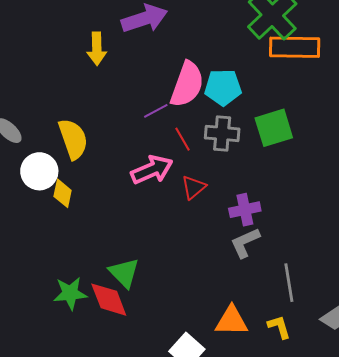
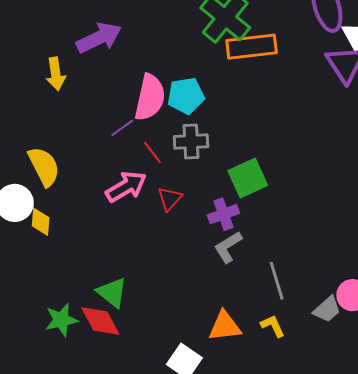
green square: (274, 128) -> (248, 178), moved

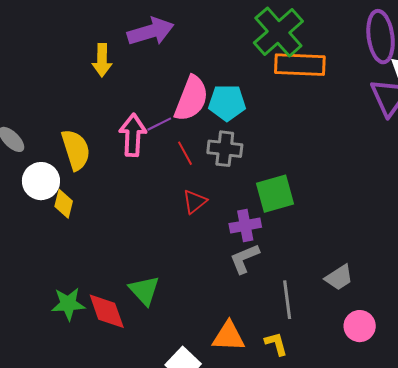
pink arrow: (126, 187) -> (133, 135), moved, turned -66
green triangle: (112, 292) -> (144, 290), moved
gray trapezoid: (327, 309) -> (339, 277), moved

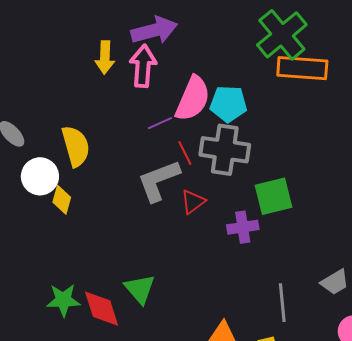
pink arrow: (133, 135) -> (143, 66), moved
gray cross: (225, 149) -> (225, 150), size x1.4
gray L-shape: (245, 259) -> (159, 181), moved, size x1.4

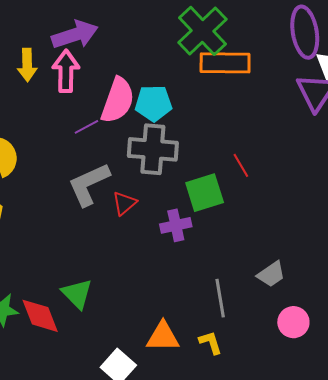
red line: (185, 153) -> (241, 165), moved

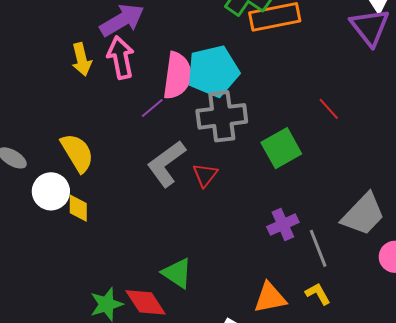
cyan pentagon: (154, 103) -> (213, 71), size x1.4
red line: (241, 165) -> (329, 109), moved
purple cross: (176, 225) -> (283, 225), moved
gray trapezoid: (271, 274) -> (363, 214), size x1.6

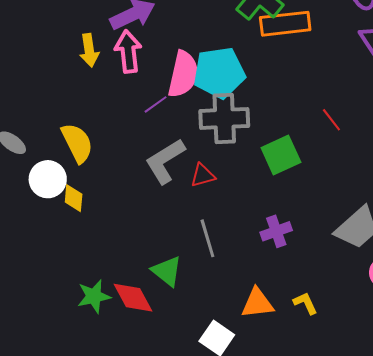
red triangle: (205, 175) -> (203, 175), turned 32
gray line: (318, 248) -> (207, 238), moved

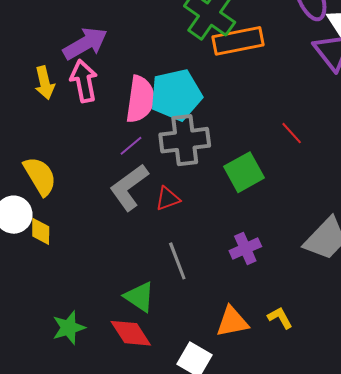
purple line: (156, 104) -> (131, 146), moved
red diamond: (133, 298) -> (131, 333), moved

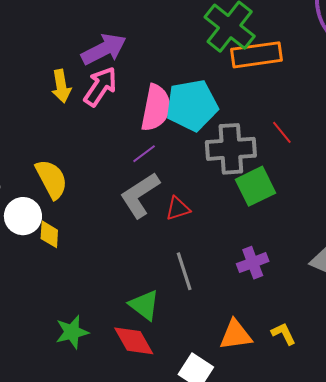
pink arrow: (84, 81) -> (100, 87), turned 42
red line: (292, 133) -> (282, 132), moved
gray cross: (185, 140) -> (231, 149), moved

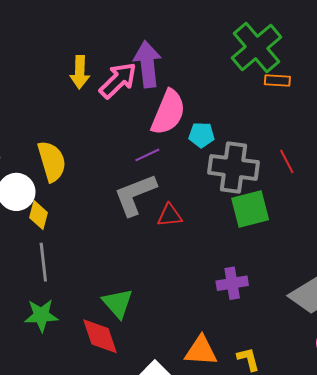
purple arrow: (104, 49) -> (147, 64), moved, turned -81
orange rectangle: (257, 55) -> (277, 80), size x0.5
cyan pentagon: (192, 105) -> (202, 135), moved, size x0.5
gray line: (184, 271) -> (43, 262), moved

